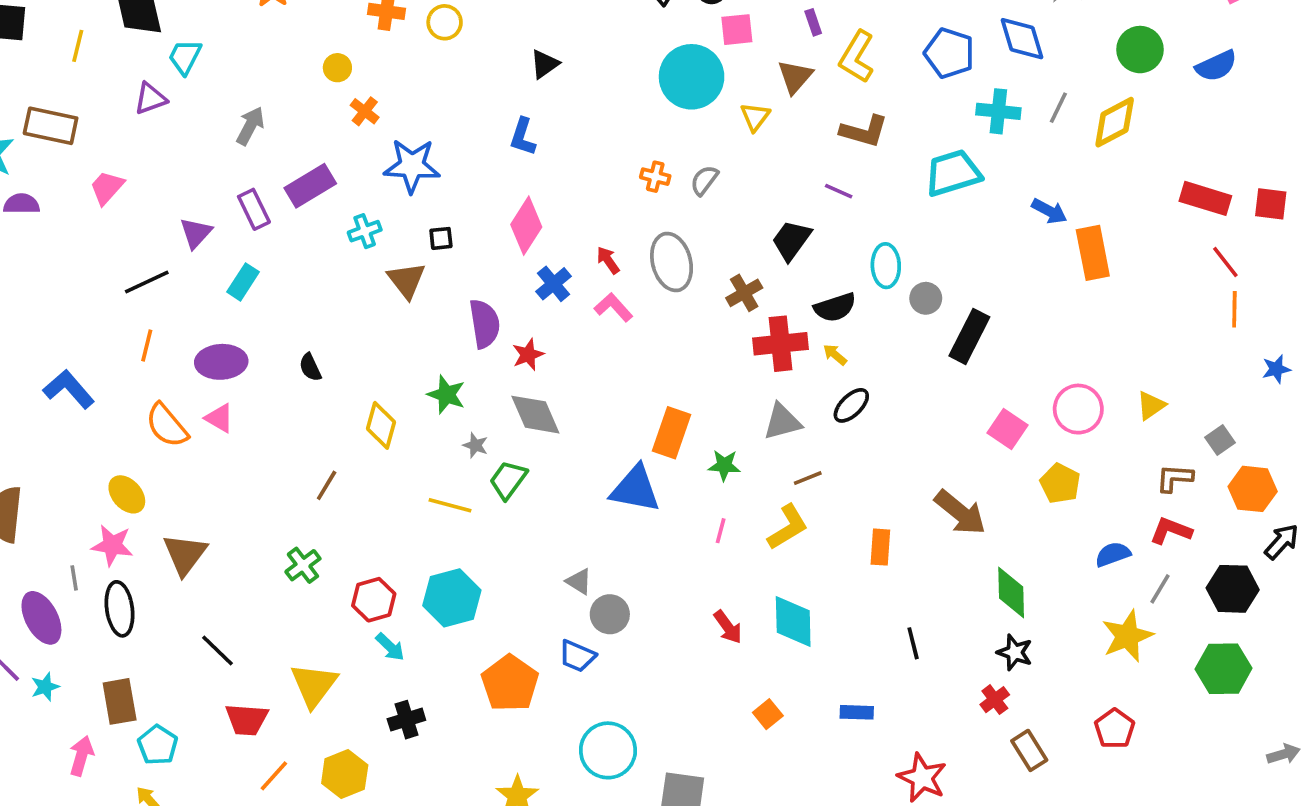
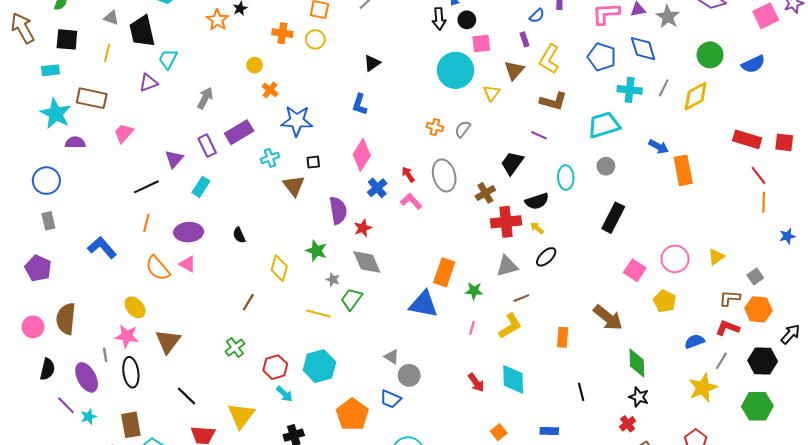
gray circle: (926, 298) -> (606, 166), moved
orange hexagon: (1253, 489) -> (758, 309), moved

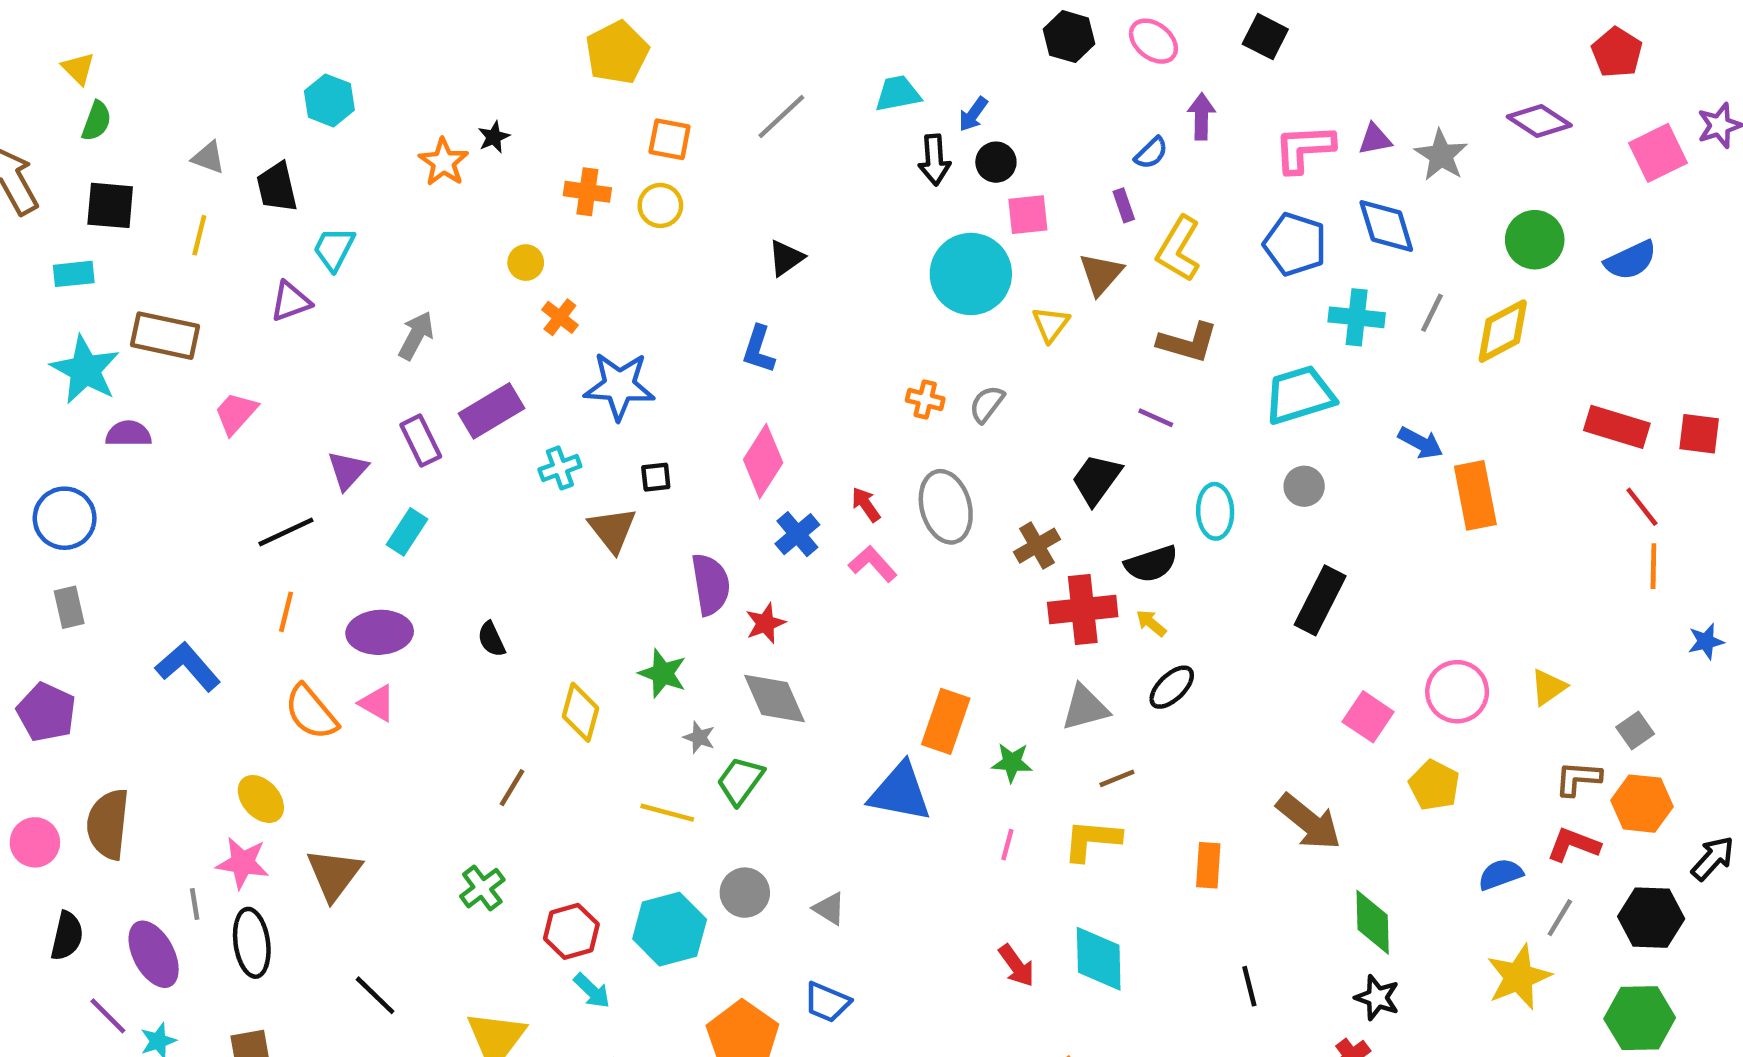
black trapezoid: (142, 31) -> (277, 187), size x0.7
yellow L-shape: (510, 326) -> (1092, 840), turned -144
gray circle: (409, 375) -> (745, 893), moved

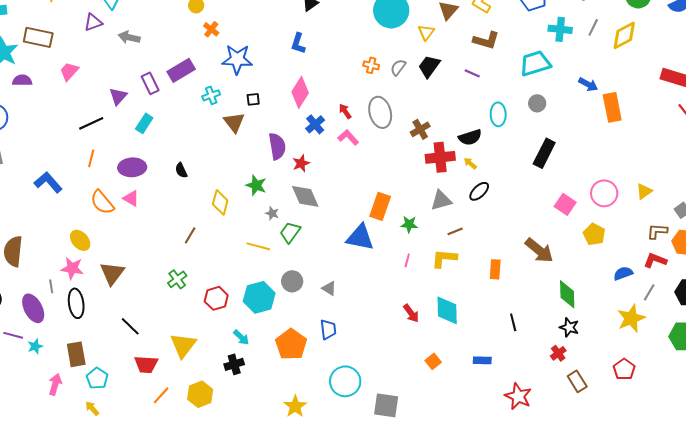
gray arrow: (416, 336) -> (129, 37), moved, turned -105
black trapezoid: (1096, 479) -> (429, 66), moved
cyan arrow: (592, 991) -> (241, 337), moved
blue trapezoid: (827, 1002) -> (328, 329), turned -120
purple line: (108, 1016) -> (13, 335), turned -30

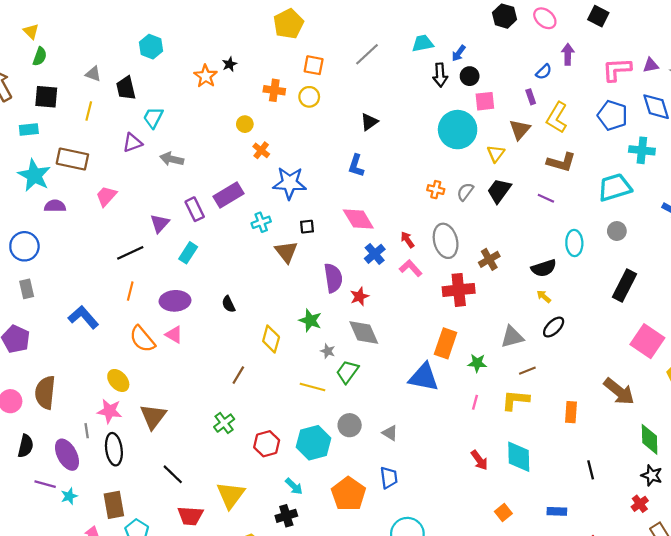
pink diamond: (300, 92) -> (358, 219), turned -64
red cross: (440, 157) -> (459, 290), moved
pink square: (565, 204) -> (647, 341), size x1.4

